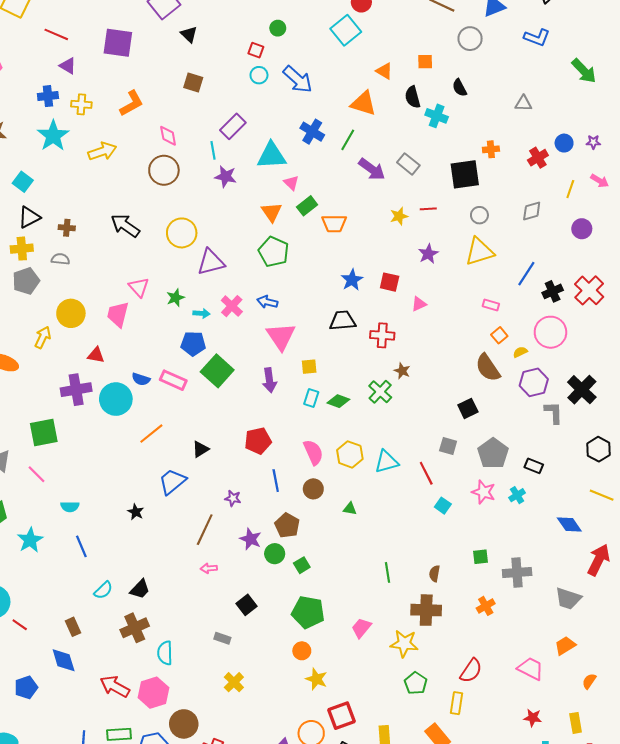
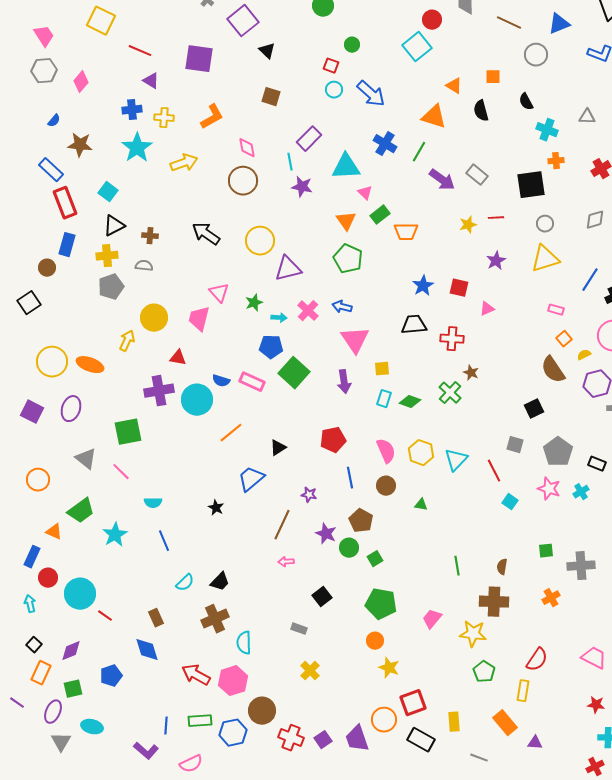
cyan cross: (437, 116) -> (547, 130), moved
cyan triangle: (386, 462) -> (456, 460), turned -30

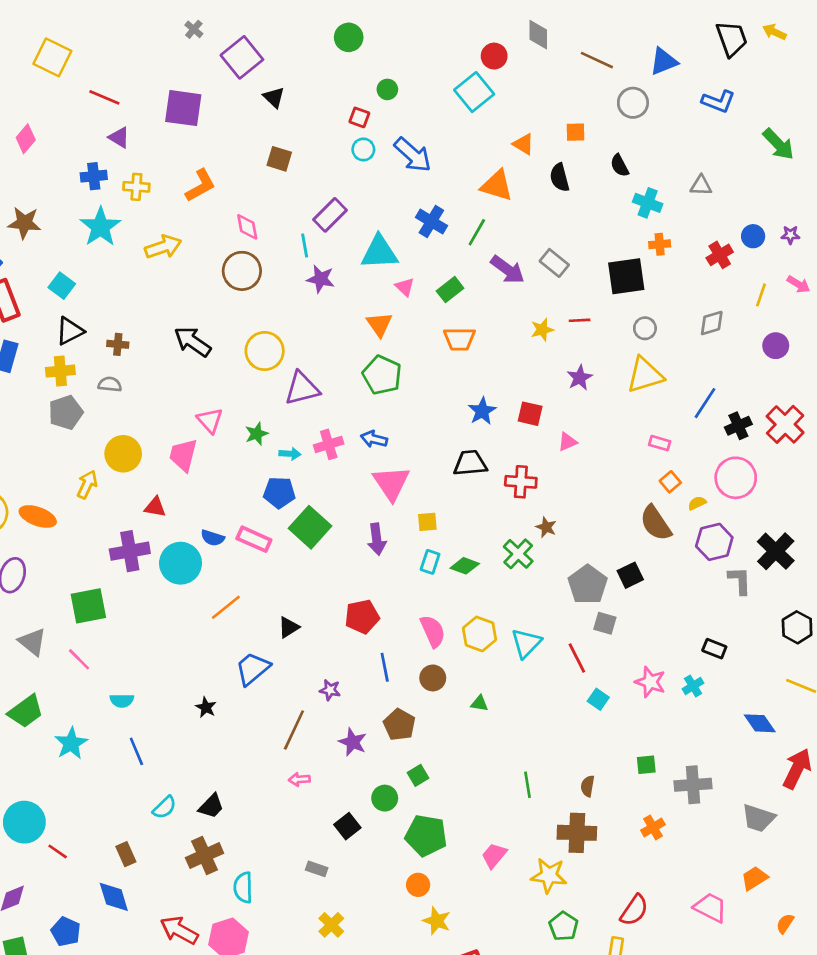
green rectangle: (380, 215) -> (450, 290), moved
pink cross: (308, 311) -> (329, 444), turned 30
gray pentagon: (558, 452) -> (588, 585), moved
green circle: (349, 548) -> (385, 798), moved
blue pentagon: (111, 676) -> (66, 932), turned -30

